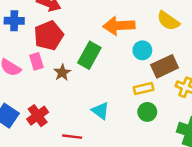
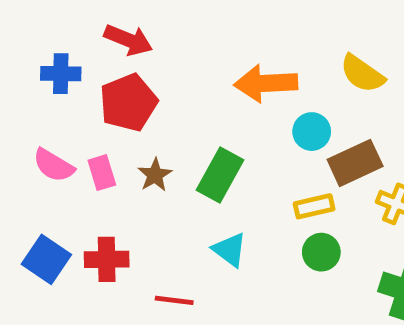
green rectangle: (89, 55) -> (220, 175), moved
pink rectangle: (36, 61) -> (102, 173), moved
red cross: (38, 116) -> (107, 259), turned 35

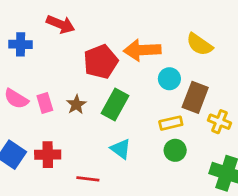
red pentagon: (128, 103) -> (101, 62), moved
brown rectangle: (355, 163) -> (195, 97), turned -44

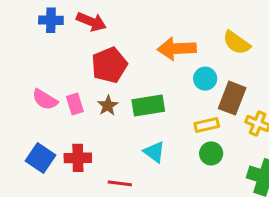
blue cross: (21, 44) -> (51, 20), moved
red pentagon: (101, 62) -> (109, 65), moved
green rectangle: (115, 104) -> (148, 106), turned 52

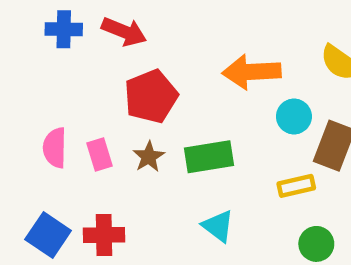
pink semicircle: (45, 100) -> (55, 148), turned 60
green circle: (211, 153) -> (316, 244), moved

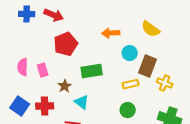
orange arrow: (252, 72) -> (111, 33), size x0.7
brown star: (149, 157) -> (65, 86), moved
cyan triangle: (218, 226) -> (82, 102), moved
green circle: (316, 244) -> (128, 110), moved

